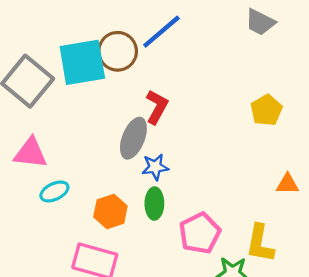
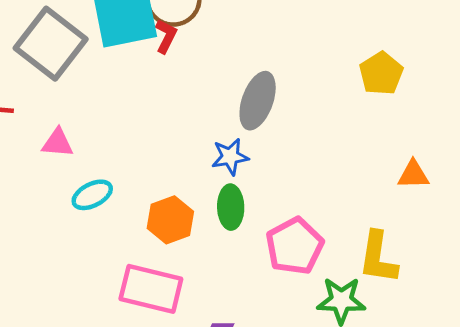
red L-shape: (157, 107) -> (166, 36), moved, size x0.7
gray ellipse: (133, 138) -> (258, 101), moved
pink triangle: (30, 153) -> (57, 143), size x0.7

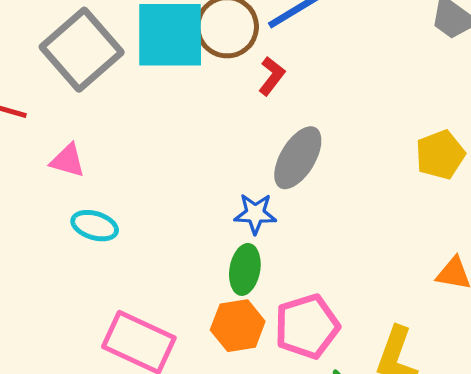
red L-shape: (166, 36) -> (272, 76), moved
cyan ellipse: (92, 195) -> (95, 226), turned 33
orange hexagon: (170, 220) -> (238, 326), moved

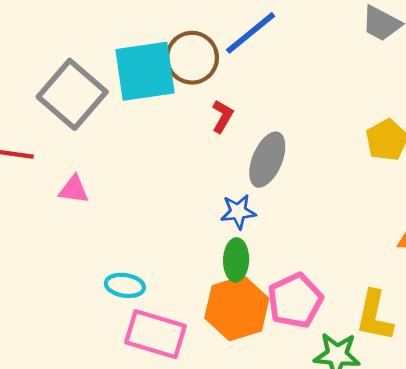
red L-shape: (272, 76) -> (222, 116), moved
cyan ellipse: (95, 226) -> (125, 285), moved
orange hexagon: (238, 326) -> (237, 308), size x1.4

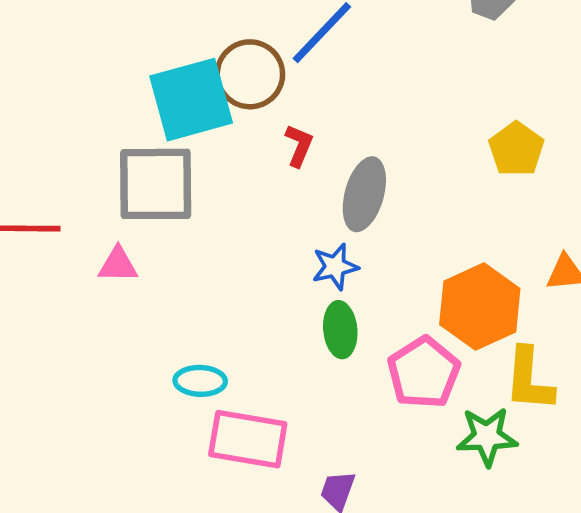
gray square: (72, 94) -> (156, 184), moved, turned -34
orange hexagon: (237, 308) -> (480, 307), moved

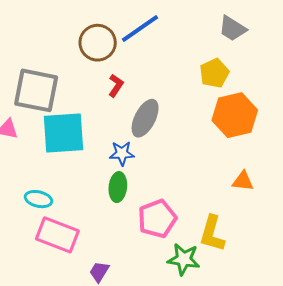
cyan square: (191, 100) -> (63, 133), moved
yellow pentagon: (516, 149) -> (214, 73), moved
orange hexagon: (480, 307) -> (235, 115), moved

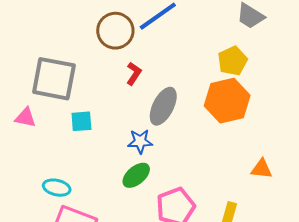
orange hexagon: (235, 115) -> (227, 101), moved
cyan square: (63, 133) -> (81, 121), size x0.5
green ellipse: (118, 187) -> (136, 175), turned 44

